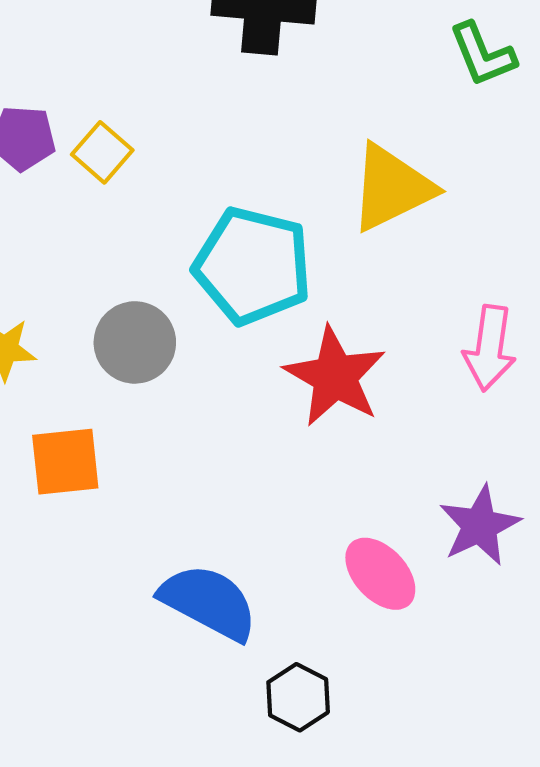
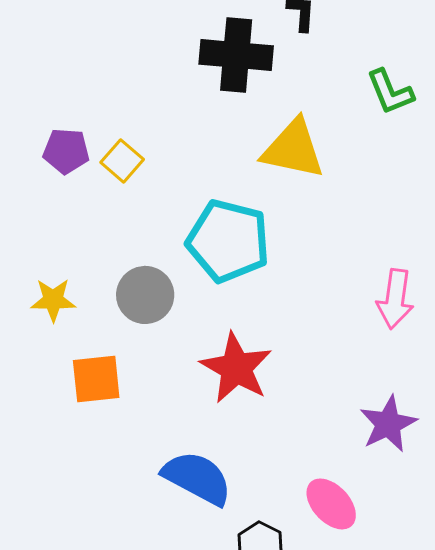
yellow triangle: (392, 188) -> (293, 149), moved, turned 38
red star: (335, 377) -> (236, 368), moved
pink ellipse: (380, 574) -> (331, 504), moved

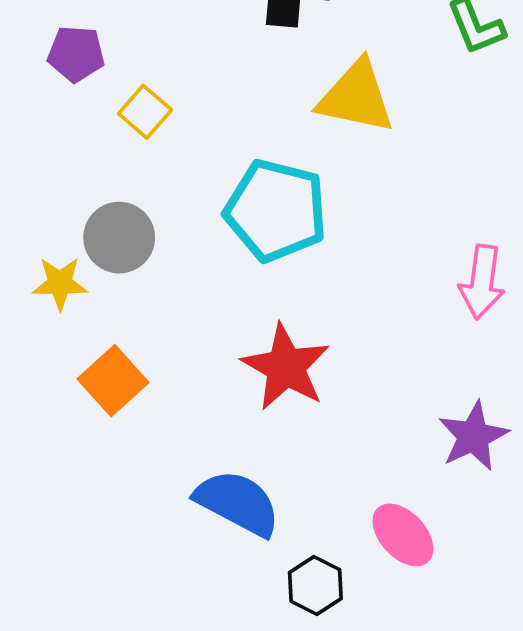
purple pentagon: (66, 151) -> (76, 54), moved
gray circle: (145, 295) -> (119, 238), moved
orange square: (96, 379) -> (113, 381), turned -36

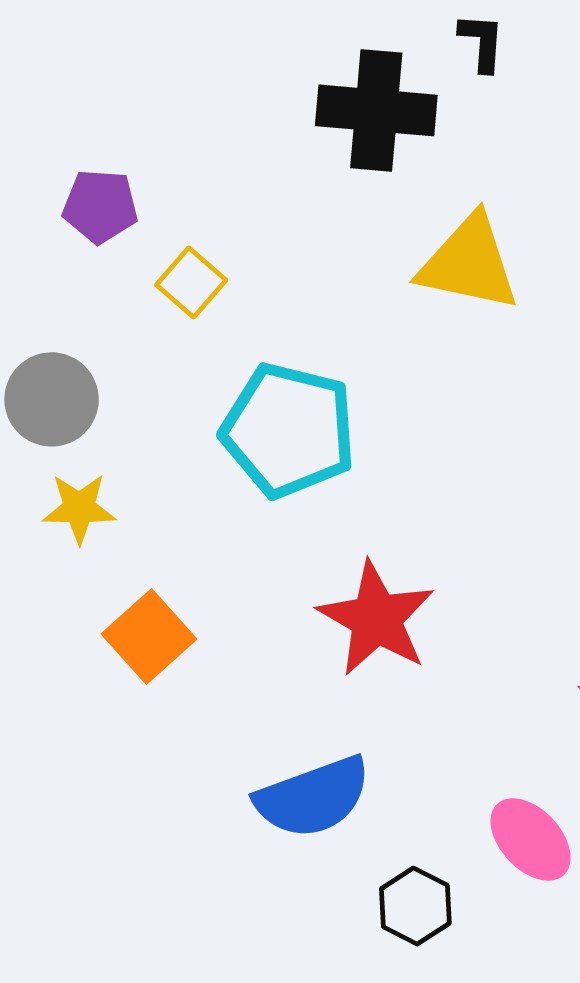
cyan pentagon: (276, 210) -> (289, 430), moved
gray circle: (119, 238) -> (52, 399), moved
blue semicircle: (238, 503) -> (313, 797), turned 132

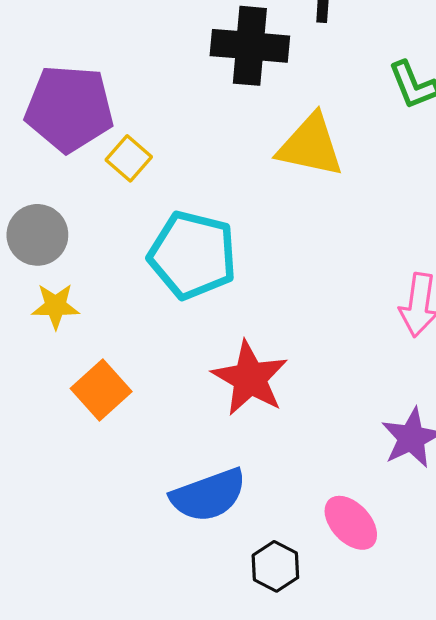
purple pentagon: (100, 206) -> (69, 108), size x1.8

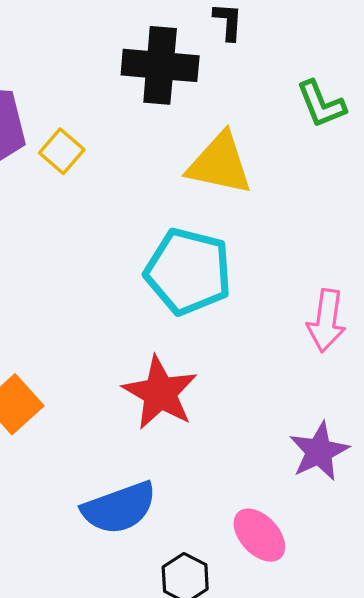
yellow square: (129, 158) -> (62, 151), moved
cyan pentagon: (193, 255) -> (188, 271), moved

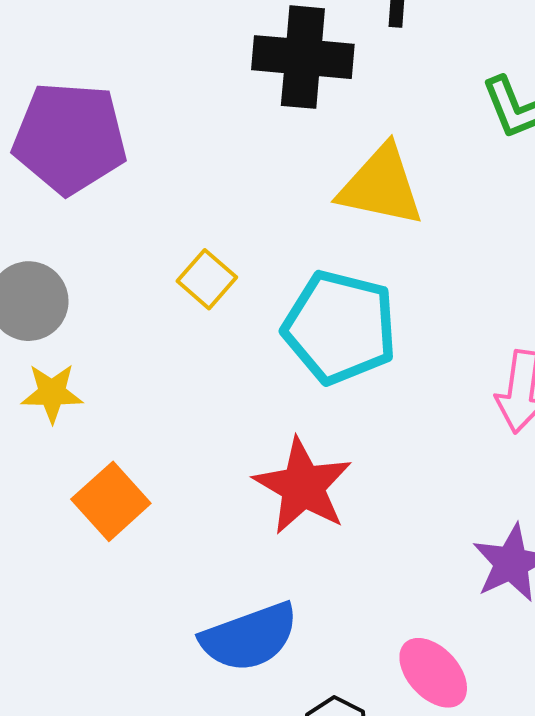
yellow square: (62, 151) -> (207, 279), moved

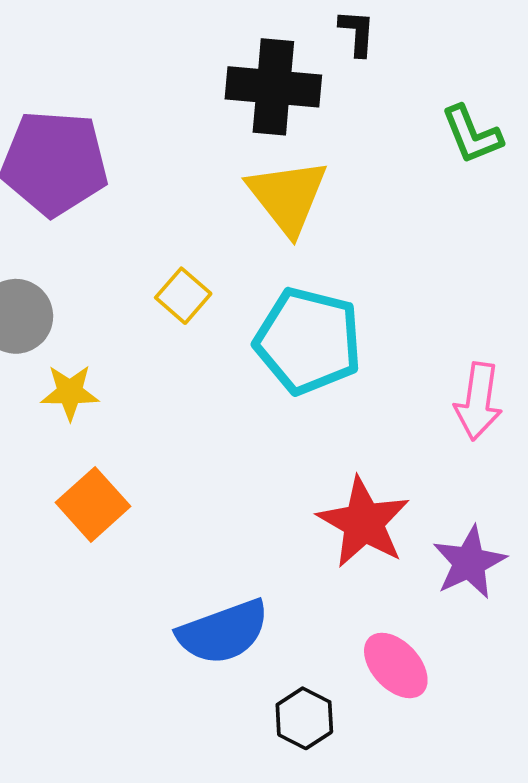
yellow triangle: (381, 186) -> (288, 196), moved, turned 40
yellow star: (52, 393) -> (70, 392), moved
red star: (303, 486) -> (364, 522), moved

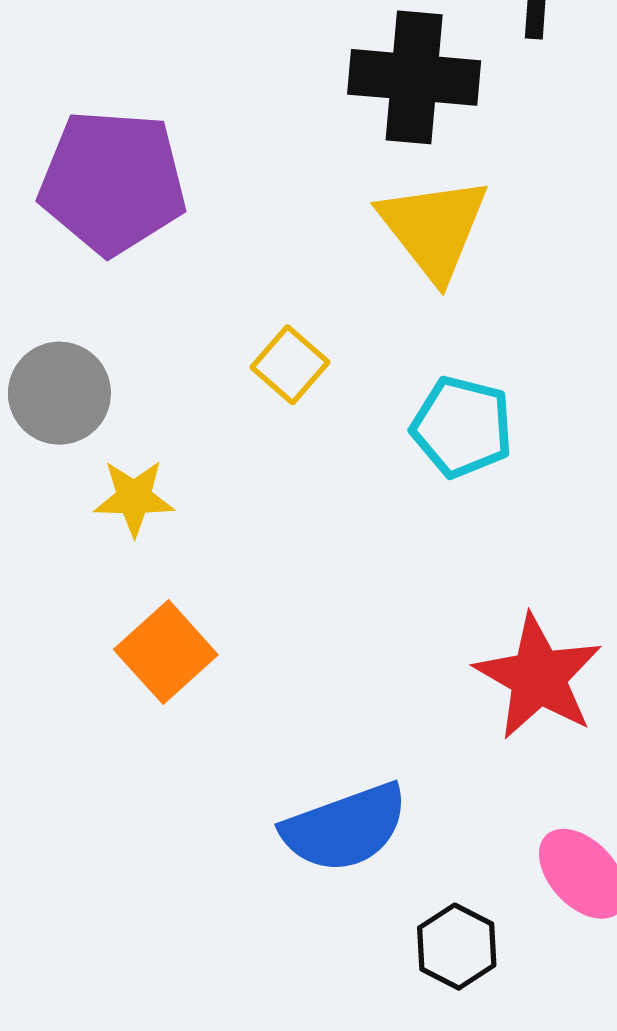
cyan pentagon: (308, 341) -> (462, 427), size x0.7

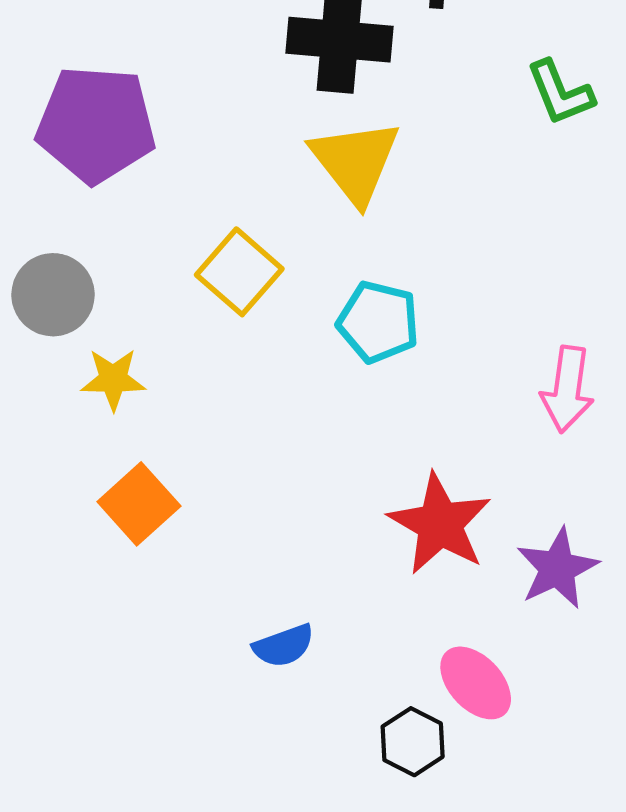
yellow square: (290, 365) -> (239, 272), size x1.4
blue semicircle: (345, 828) -> (284, 646), size x0.6
black hexagon: (457, 947) -> (413, 742), moved

